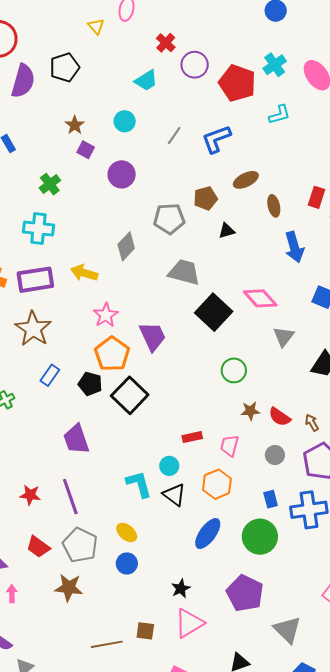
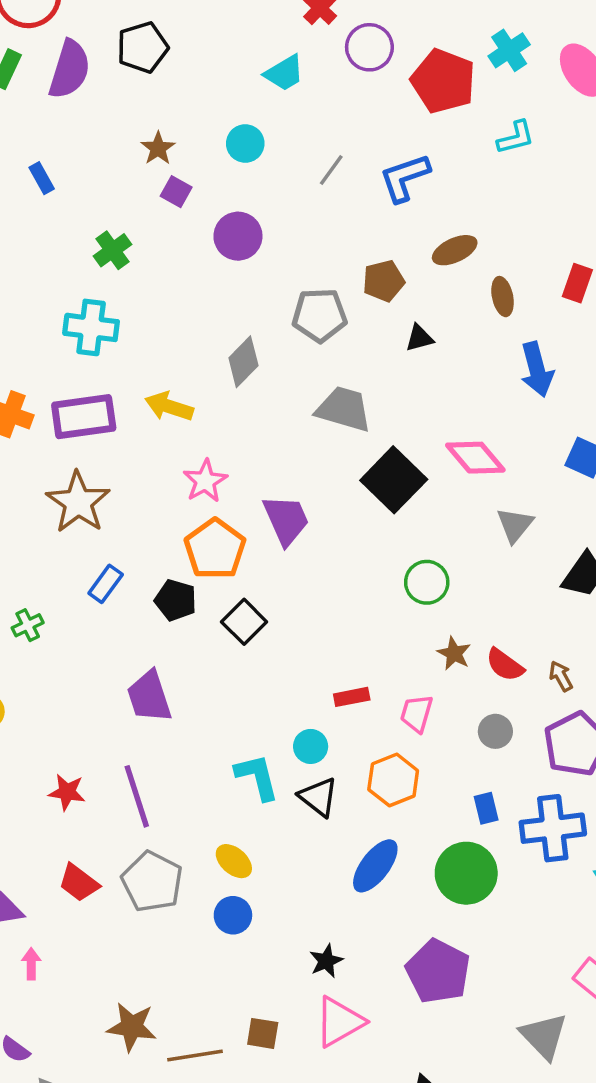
black square: (130, 395) -> (244, 622), size x0.7
brown star: (250, 411) -> (454, 653), turned 30
brown star: (69, 588) -> (132, 1027), moved
gray triangle: (287, 630) -> (544, 1036), moved

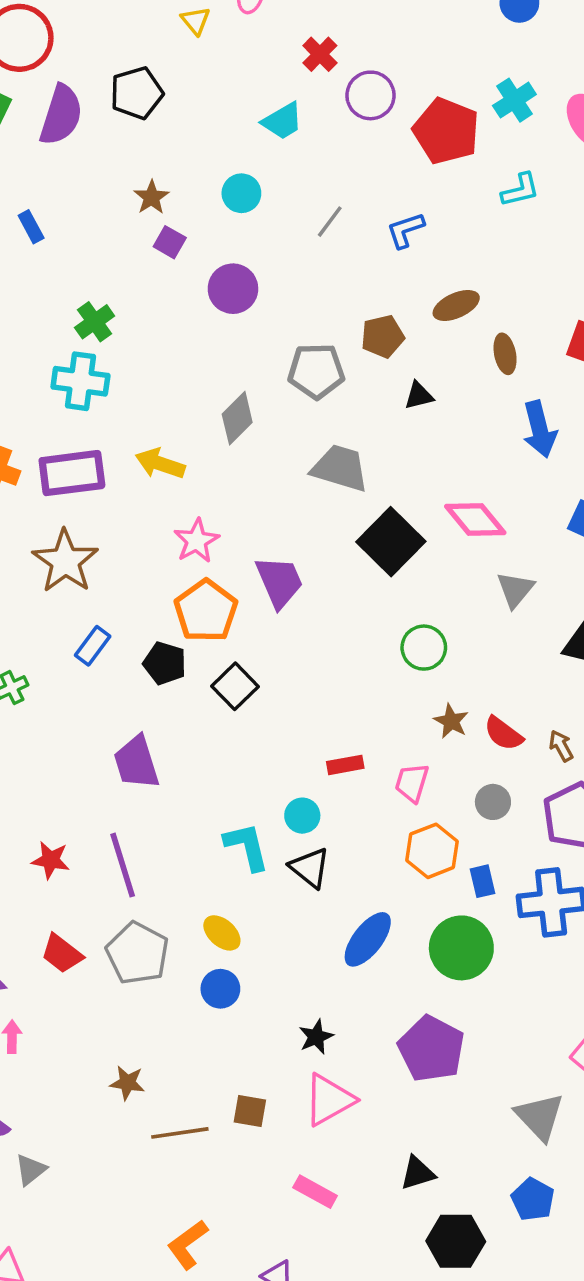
blue L-shape: (405, 178) -> (405, 230), size x0.7
green cross: (113, 250) -> (95, 322), moved
orange hexagon: (393, 780) -> (432, 851), moved
brown star: (132, 1027) -> (127, 1083), moved, size x0.7

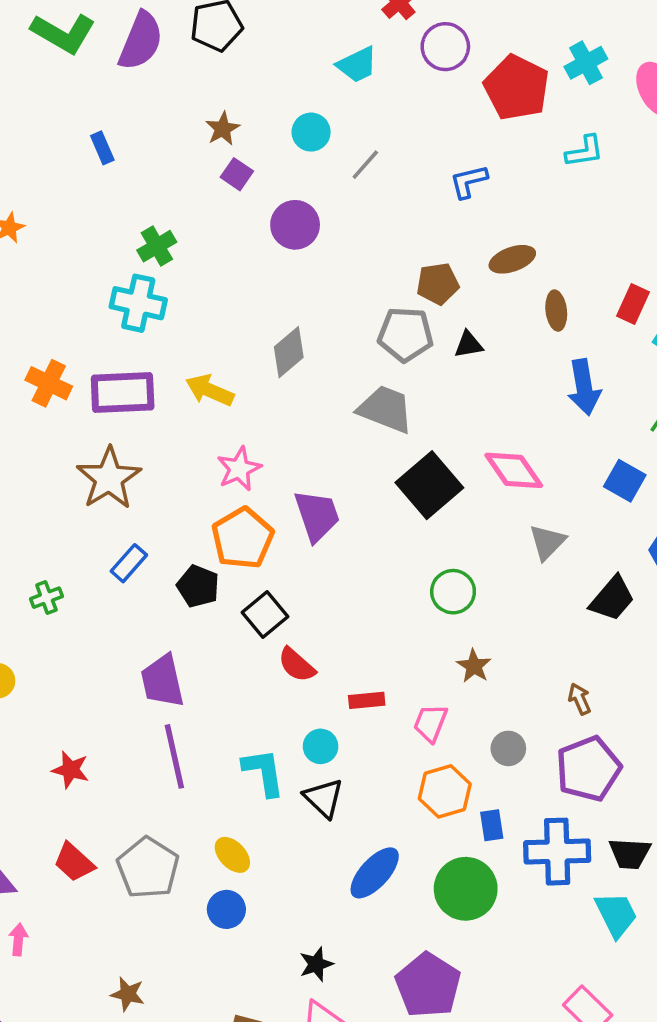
gray line: (330, 222) -> (365, 165), moved
gray pentagon: (316, 371) -> (405, 334), moved
red semicircle: (503, 734) -> (297, 665), moved
purple line: (123, 865) -> (174, 756), moved

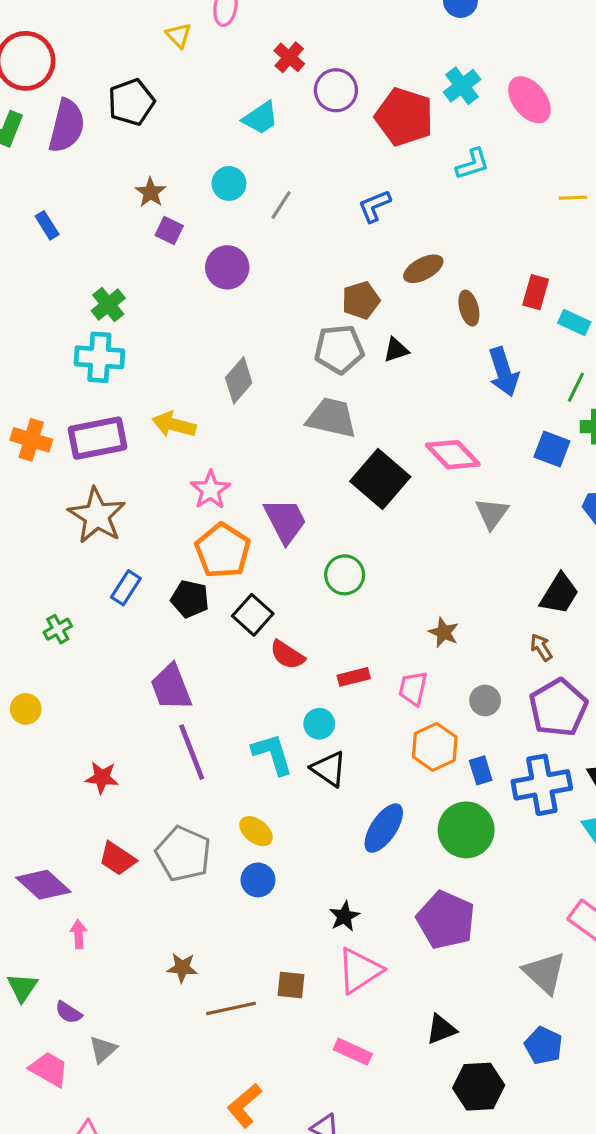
green circle: (453, 592) -> (345, 575), moved
black trapezoid: (612, 599) -> (559, 594), moved

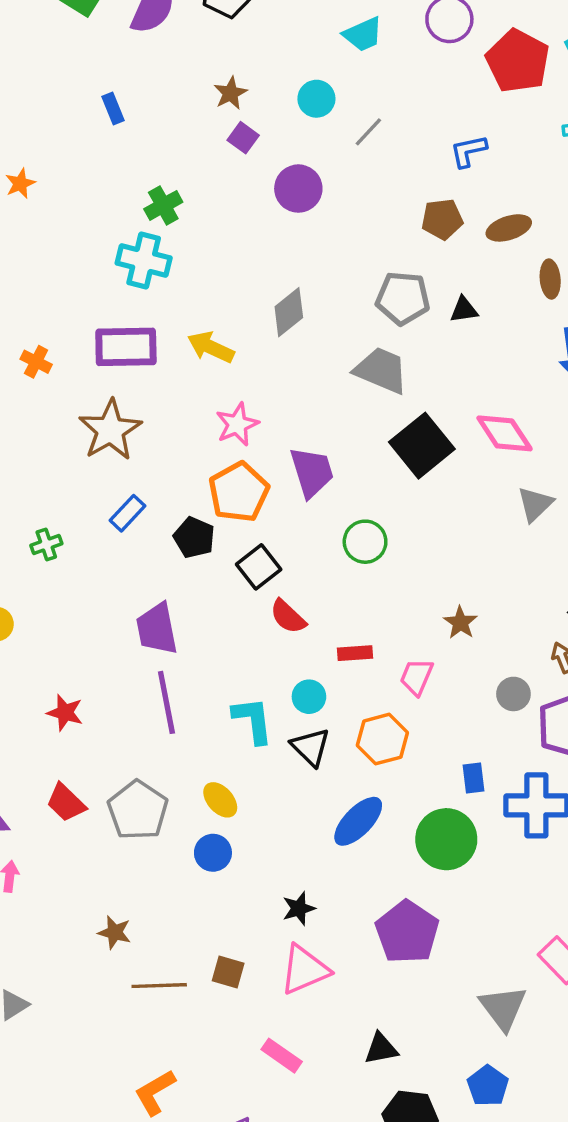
brown pentagon: (361, 300) -> (442, 219), moved
orange cross: (31, 440) -> (36, 362), moved, size x0.7
gray circle: (485, 700) -> (513, 694), moved
orange hexagon: (435, 747) -> (382, 739), moved

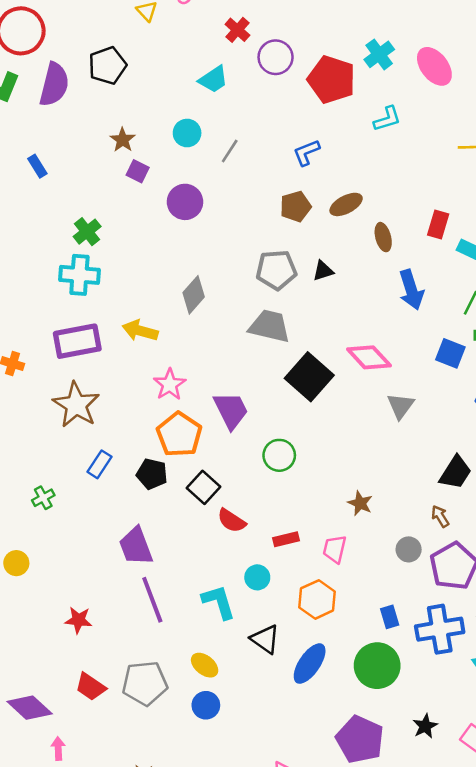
black triangle: (311, 747) -> (265, 639), moved
gray pentagon: (138, 810) -> (145, 683), turned -30
black star: (299, 908) -> (425, 726), moved

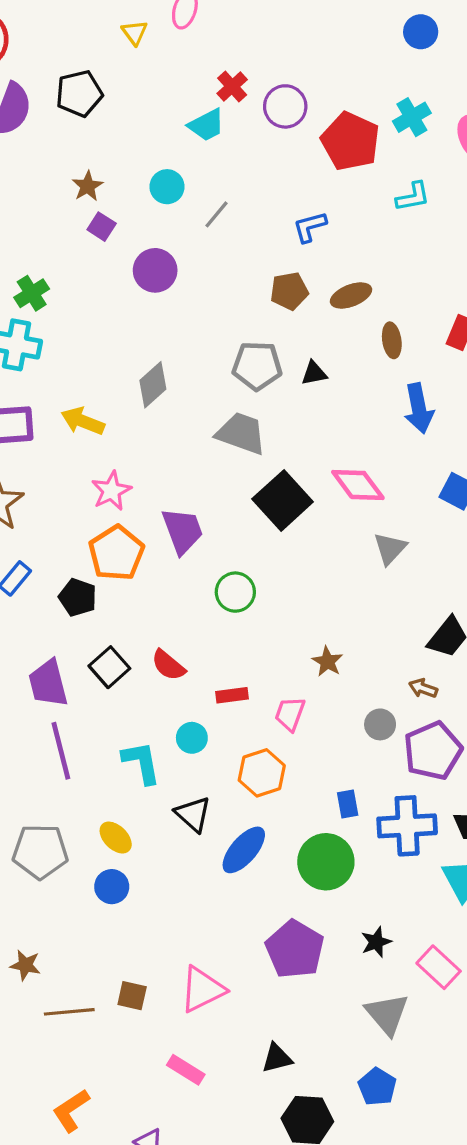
red cross: (237, 30) -> (232, 86), moved
black square: (203, 487) -> (109, 667), moved
brown arrow: (440, 516) -> (423, 688), turned -45

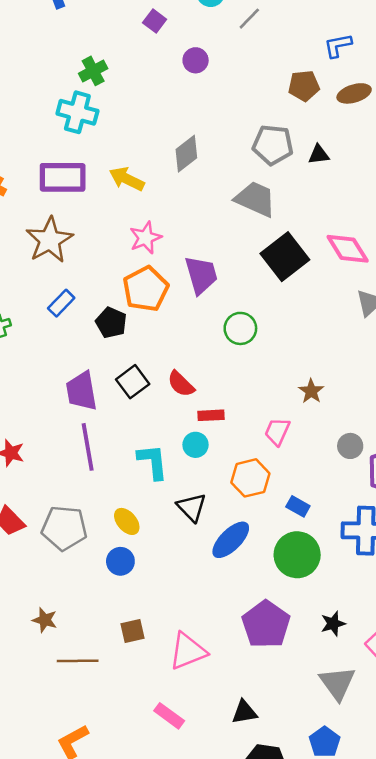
blue L-shape: (310, 227) -> (338, 45), moved
purple circle: (155, 270) -> (196, 60), size x0.7
red rectangle: (232, 695) -> (211, 415), moved
blue rectangle: (348, 804) -> (298, 506), moved, turned -55
brown square: (132, 996) -> (133, 631), moved, turned -30

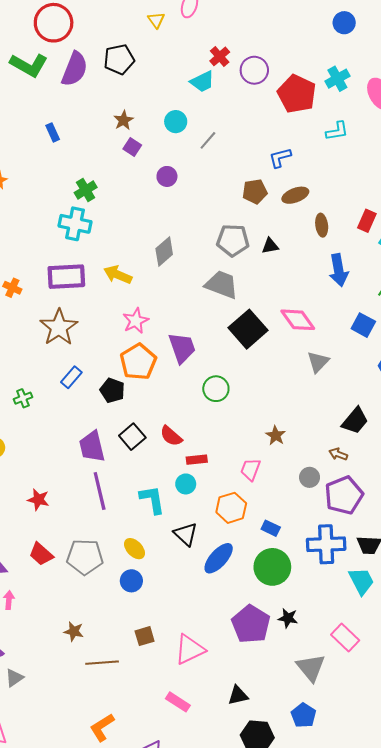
black star: (333, 624) -> (288, 618), moved, turned 30

